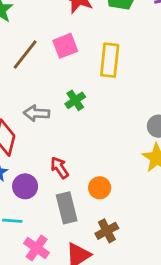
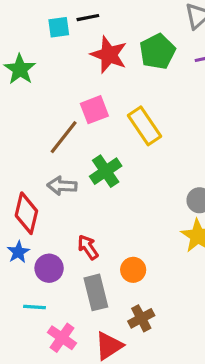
brown line: (25, 54) -> (64, 137), moved
yellow rectangle: (110, 60) -> (144, 126), turned -40
green cross: (75, 100) -> (106, 171), size x1.4

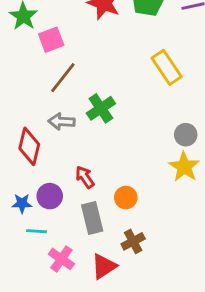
pink square: (94, 110) -> (51, 40), moved
yellow rectangle: (144, 126) -> (167, 67), moved
blue star: (18, 252) -> (22, 203), moved, turned 30

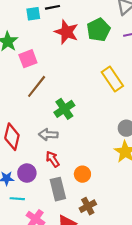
gray arrow: (61, 122) -> (48, 135), moved

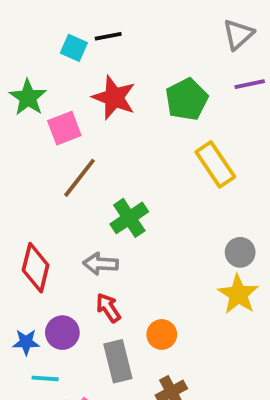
cyan square: (33, 14) -> (74, 48), turned 32
green pentagon: (99, 30) -> (187, 99), moved
red star: (66, 32) -> (114, 97), moved

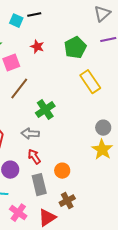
red star: (114, 97) -> (37, 47), size x0.6

